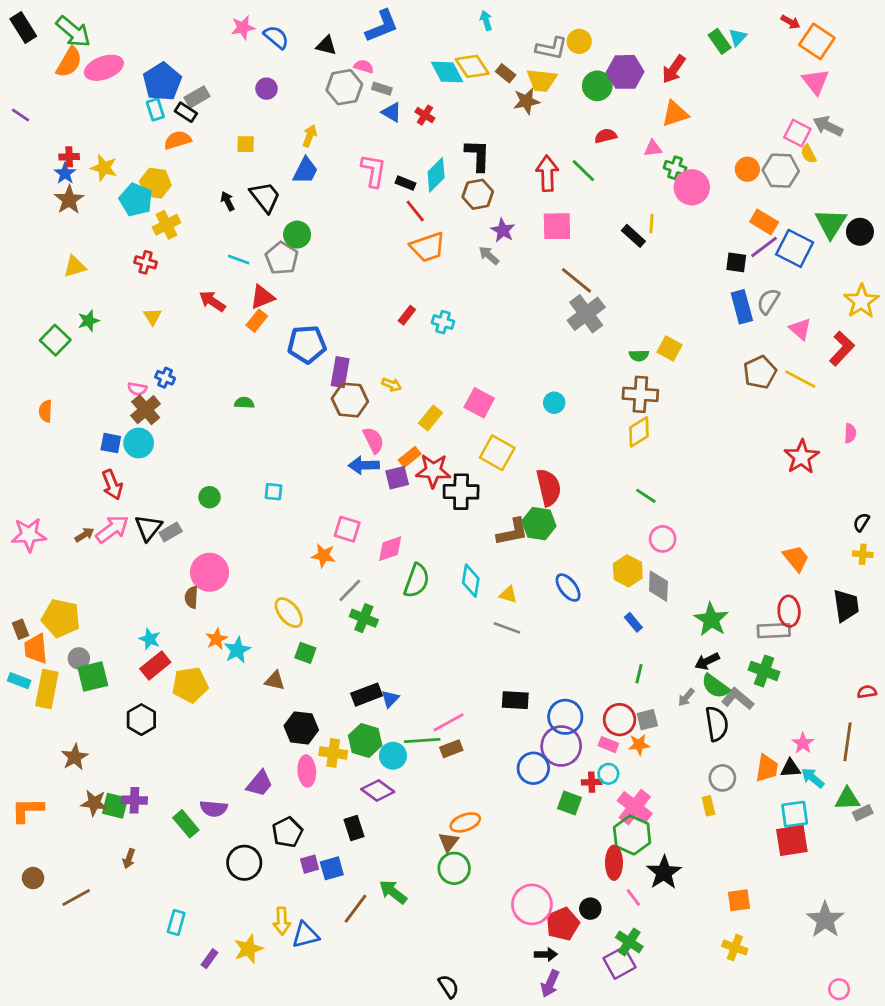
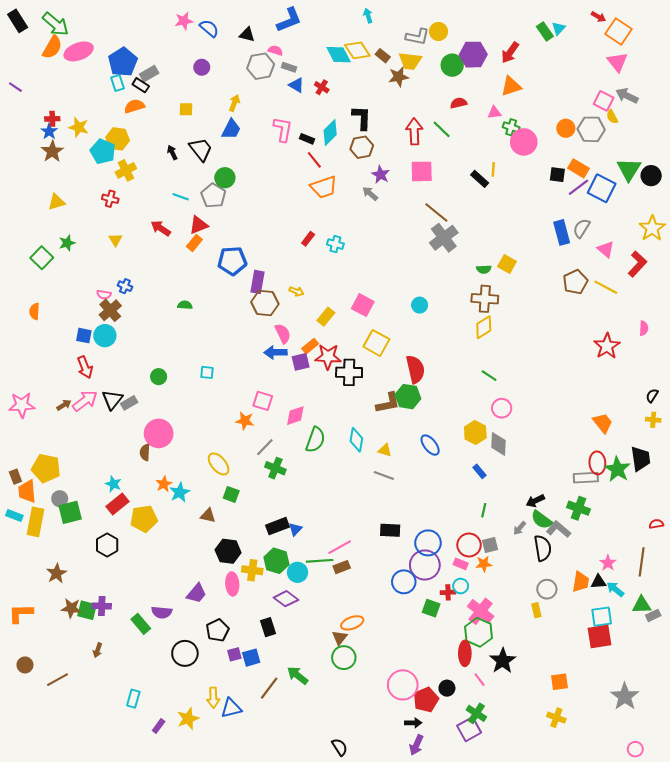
black square: (736, 262) -> (557, 175), moved
green star: (711, 620) -> (617, 469), moved

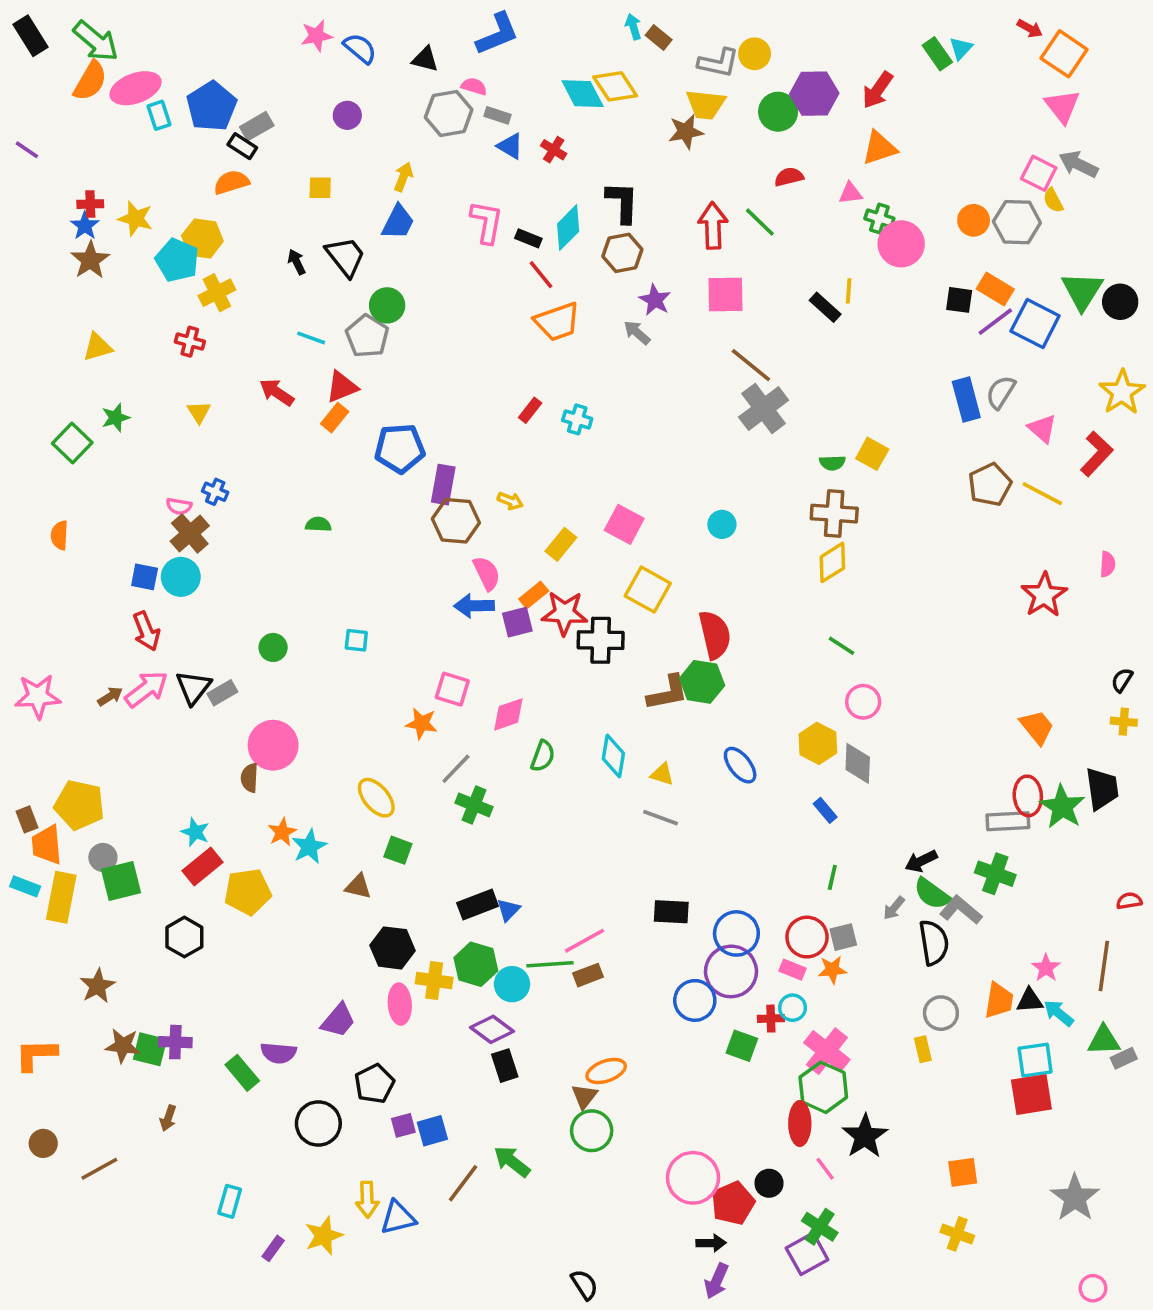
brown rectangle: (383, 56) -> (659, 38), moved
cyan rectangle: (118, 83) -> (159, 115), moved
green semicircle: (315, 440) -> (543, 756), size x0.7
black rectangle: (268, 627) -> (505, 1066), moved

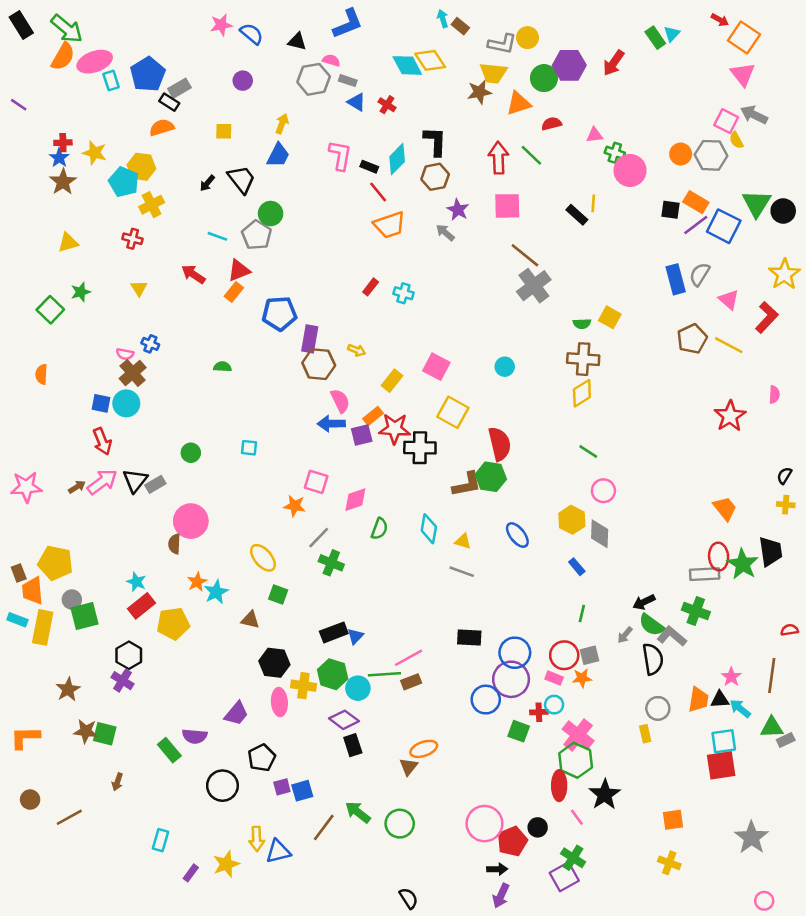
orange triangle: (879, 148) -> (519, 103), moved
black arrow: (297, 262) -> (207, 183), turned -114
purple cross: (175, 1042) -> (122, 681), moved, turned 30
green circle: (592, 1131) -> (400, 824), moved

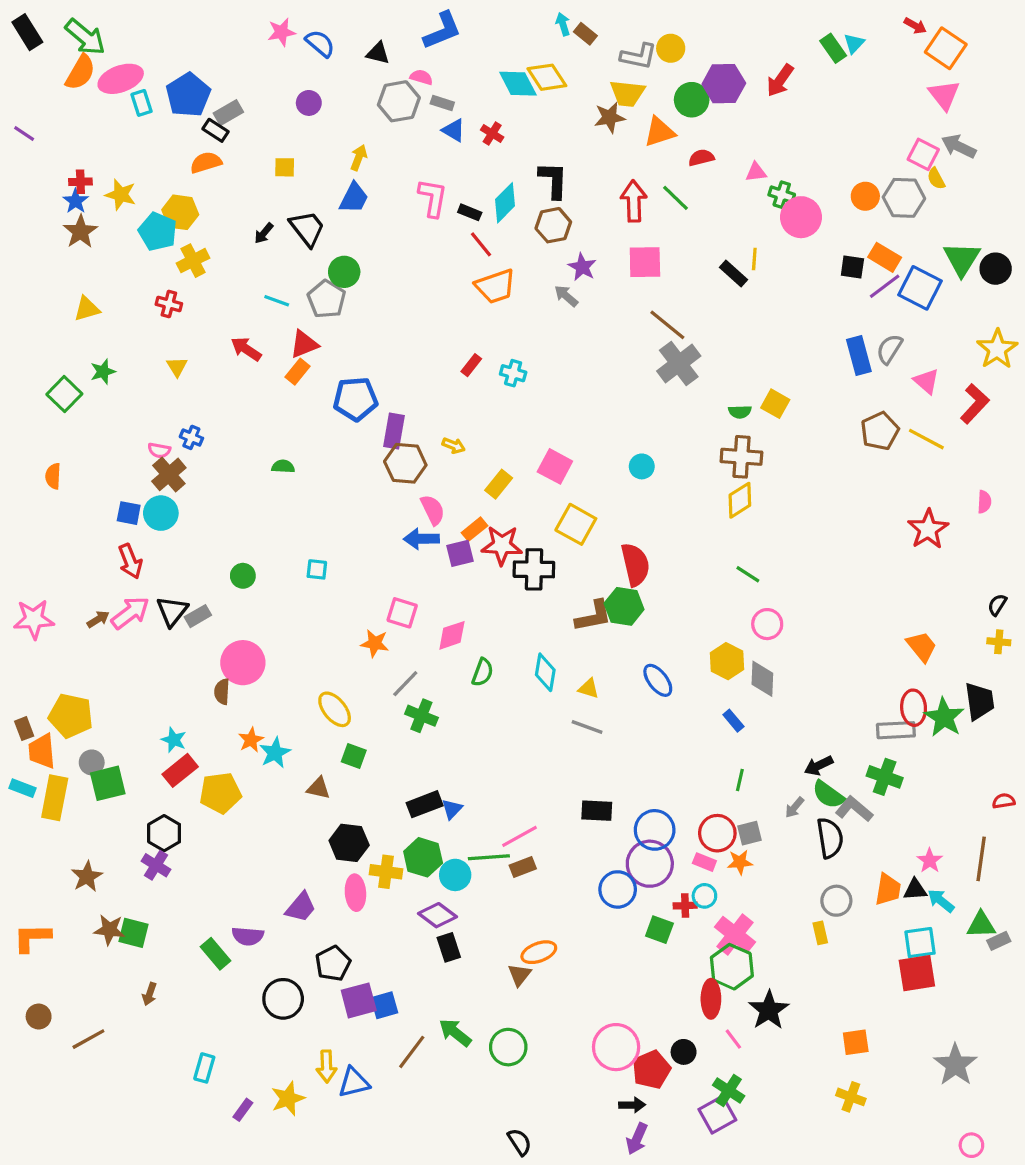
purple square: (282, 787) -> (359, 1000), size x1.6

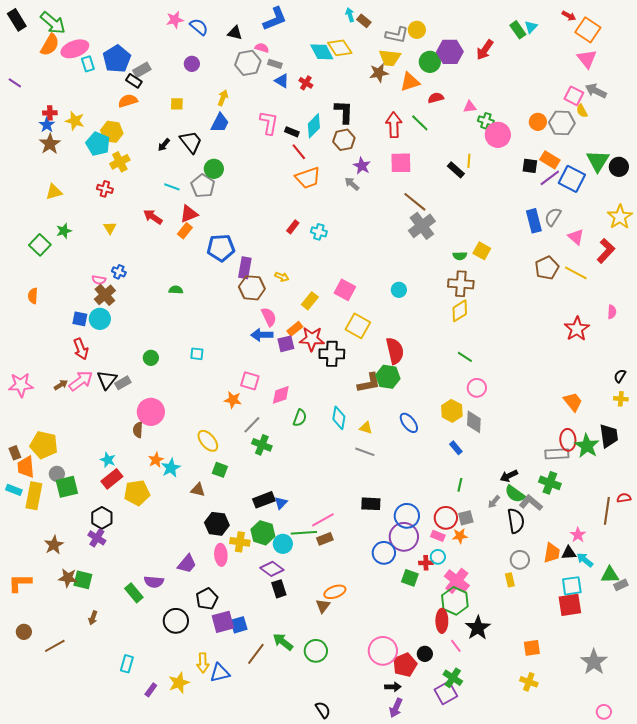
brown line: (981, 859) -> (607, 511), moved

